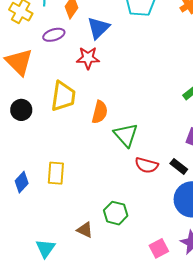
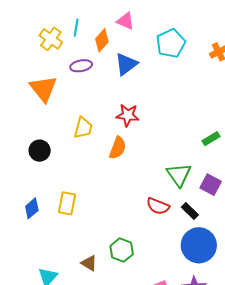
red star: (88, 58) -> (128, 115), moved
yellow trapezoid: (63, 96) -> (83, 128), size x0.7
black circle: (21, 110) -> (40, 151), moved
green triangle: (126, 135) -> (179, 175), moved

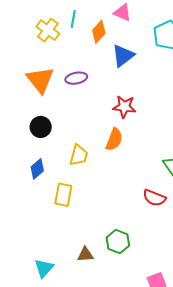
purple ellipse: (81, 66) -> (76, 78), moved
yellow trapezoid: (83, 128) -> (79, 155), moved
black circle: (40, 151) -> (41, 127), moved
blue diamond: (32, 208) -> (37, 169), moved
brown triangle: (89, 263) -> (85, 255), turned -36

